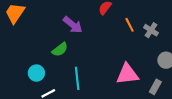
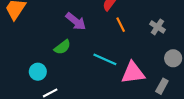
orange line: (130, 25) -> (121, 25), moved
cyan line: (77, 78) -> (105, 59), moved, turned -60

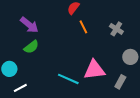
purple arrow: (76, 21) -> (29, 25), moved
cyan line: (105, 59) -> (68, 79), moved

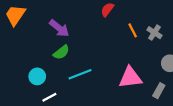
orange line: (83, 27) -> (133, 30), moved
cyan line: (68, 79) -> (80, 74), moved, turned -45

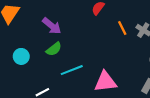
cyan circle: (37, 76) -> (21, 56), moved
pink triangle: (130, 78) -> (105, 82), moved

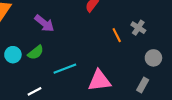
orange line: (122, 28) -> (117, 35), moved
green semicircle: (54, 49) -> (36, 52), moved

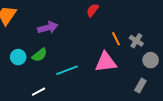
purple arrow: (44, 23) -> (48, 28), turned -54
gray cross: (138, 28) -> (136, 41), moved
pink triangle: (99, 81) -> (106, 62), moved

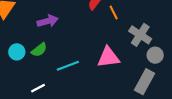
orange line: (116, 39) -> (114, 13), moved
gray cross: (136, 41) -> (140, 35), size x1.5
gray rectangle: (140, 86) -> (144, 82), size x1.6

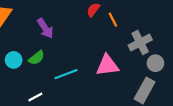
purple arrow: (48, 21) -> (45, 28), turned 72
gray cross: (140, 35) -> (140, 42), turned 30

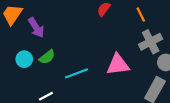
orange line: (113, 20) -> (141, 15), moved
purple arrow: (45, 28) -> (36, 28), moved

